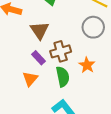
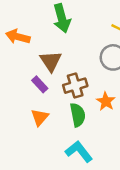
purple rectangle: (38, 58) -> (40, 84), moved

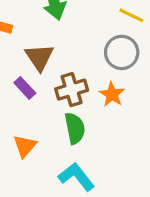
orange star: (106, 101) -> (112, 94), moved
orange triangle: (40, 117) -> (25, 146), moved

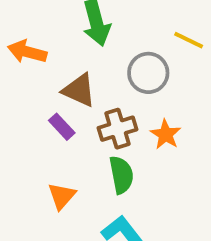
gray circle: (122, 52) -> (148, 73), moved
brown triangle: (39, 57) -> (79, 90), turned -32

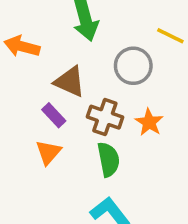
brown cross: (118, 129) -> (105, 117), turned 36
orange triangle: (62, 196) -> (48, 152), moved

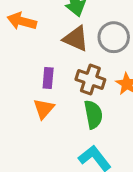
brown triangle: (70, 82) -> (76, 39), moved
purple rectangle: (54, 115) -> (48, 78), turned 48

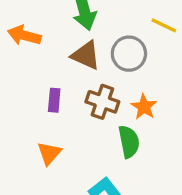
orange triangle: (44, 109) -> (49, 153), moved
green semicircle: (93, 114) -> (129, 142), moved

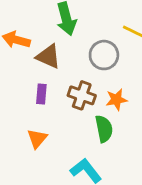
brown triangle: (86, 55) -> (48, 56), moved
orange star: (144, 107) -> (116, 100), turned 30

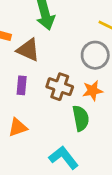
gray circle: (104, 55) -> (95, 55), moved
orange triangle: (37, 139) -> (18, 127), turned 30

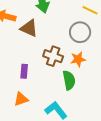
purple rectangle: (22, 85) -> (24, 71), moved
orange triangle: (18, 127) -> (21, 99), moved

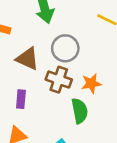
brown triangle: (29, 28) -> (27, 59), moved
gray circle: (80, 32) -> (65, 48), moved

